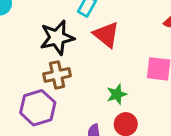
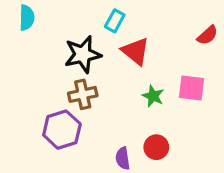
green star: (117, 94) -> (153, 96), moved, turned -30

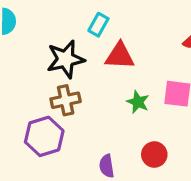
red triangle: (135, 51) -> (120, 56), turned -36
red circle: (156, 147) -> (154, 155), moved

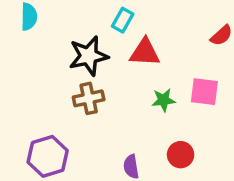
green star: (138, 102) -> (164, 100), turned -30
purple hexagon: (44, 136) -> (48, 156), moved

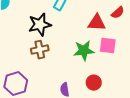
red triangle: (145, 52) -> (97, 23), moved
green star: (164, 100) -> (84, 51), size x1.5

